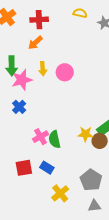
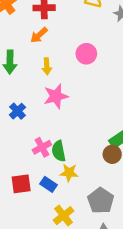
pink circle: (65, 72) -> (86, 54), moved
pink star: (22, 80) -> (56, 96), moved
yellow star: (85, 134) -> (69, 173), moved

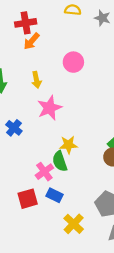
orange arrow: (39, 35) -> (32, 41), moved
pink cross: (42, 147) -> (44, 172), moved
yellow star: (69, 173) -> (68, 145), moved

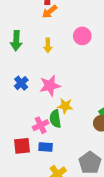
pink star: (49, 108) -> (50, 86), moved
blue rectangle: (55, 195) -> (46, 147), turned -32

